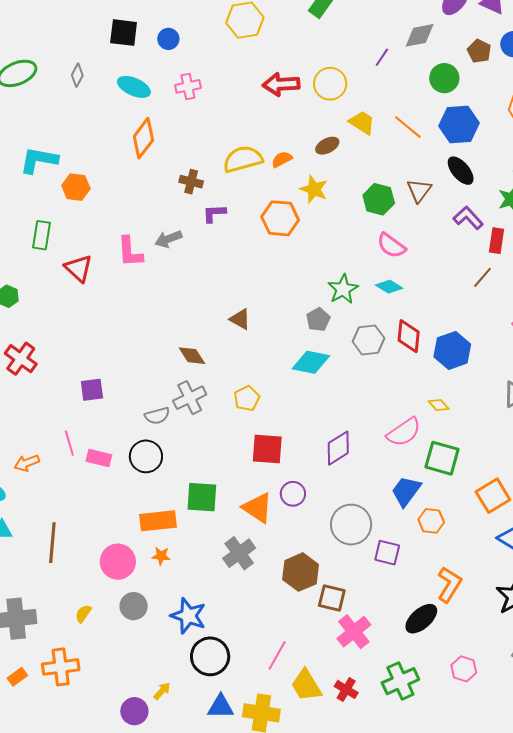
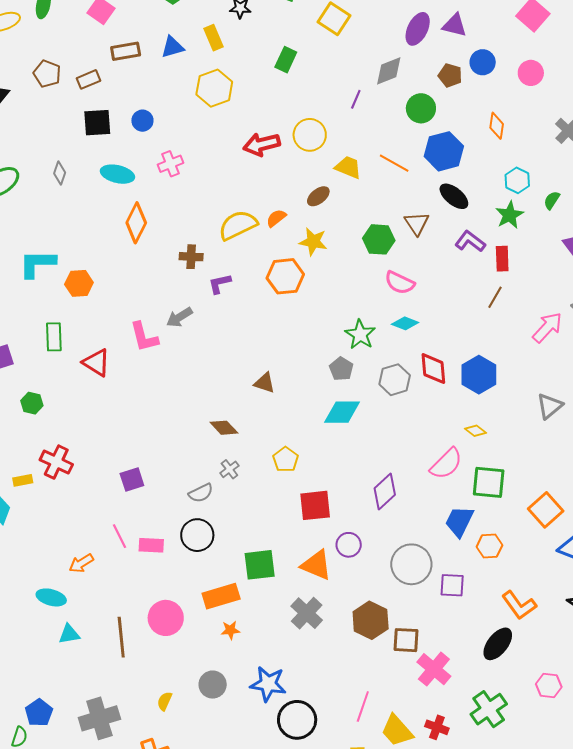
gray cross: (190, 398) -> (229, 469), size x0.6
pink circle: (118, 562) -> (166, 618), moved
orange L-shape: (449, 584) -> (519, 605), turned 123

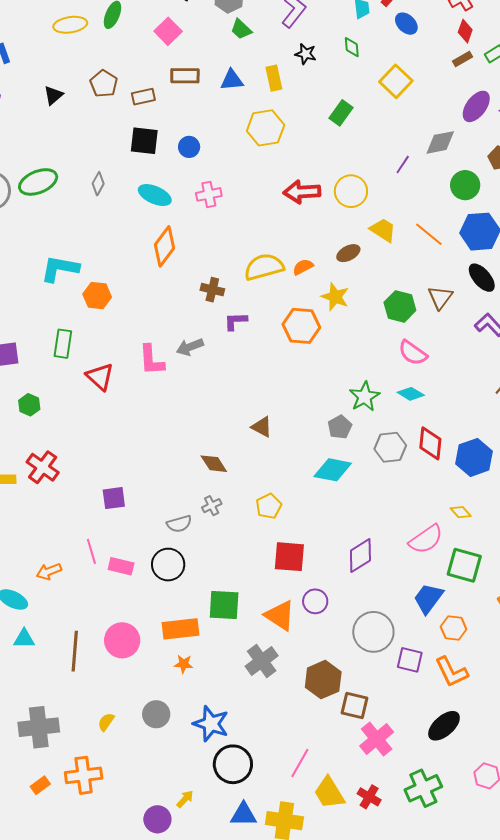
orange L-shape: (519, 605) -> (451, 672), moved

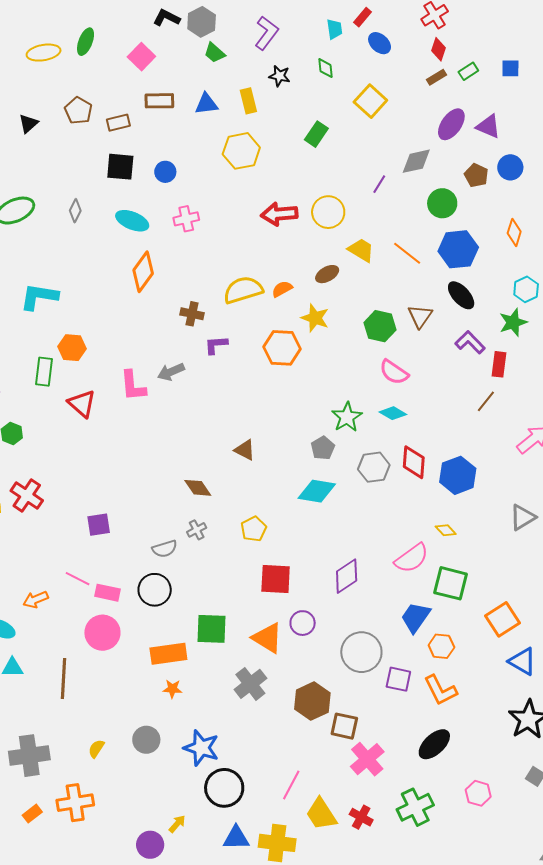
orange hexagon: (97, 296) -> (72, 348), moved
pink line: (91, 551) -> (78, 579), turned -45
pink circle: (122, 640) -> (102, 633), moved

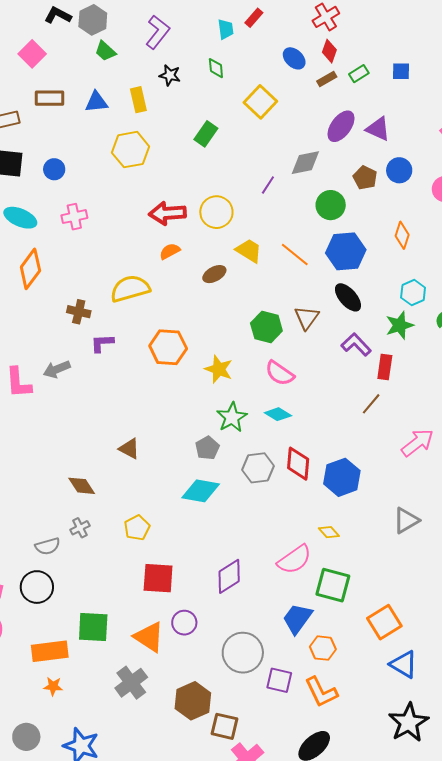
blue ellipse: (380, 43) -> (294, 58), moved
orange semicircle: (282, 289) -> (170, 251), moved
yellow star: (315, 318) -> (219, 369), moved

